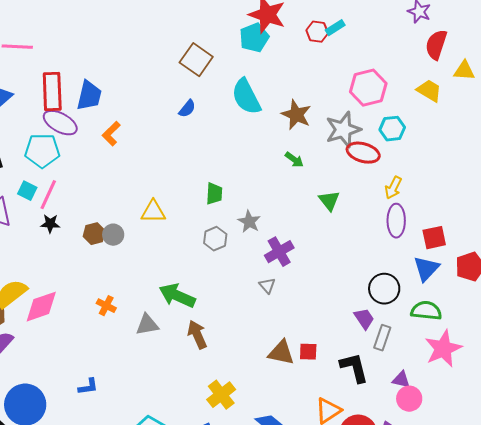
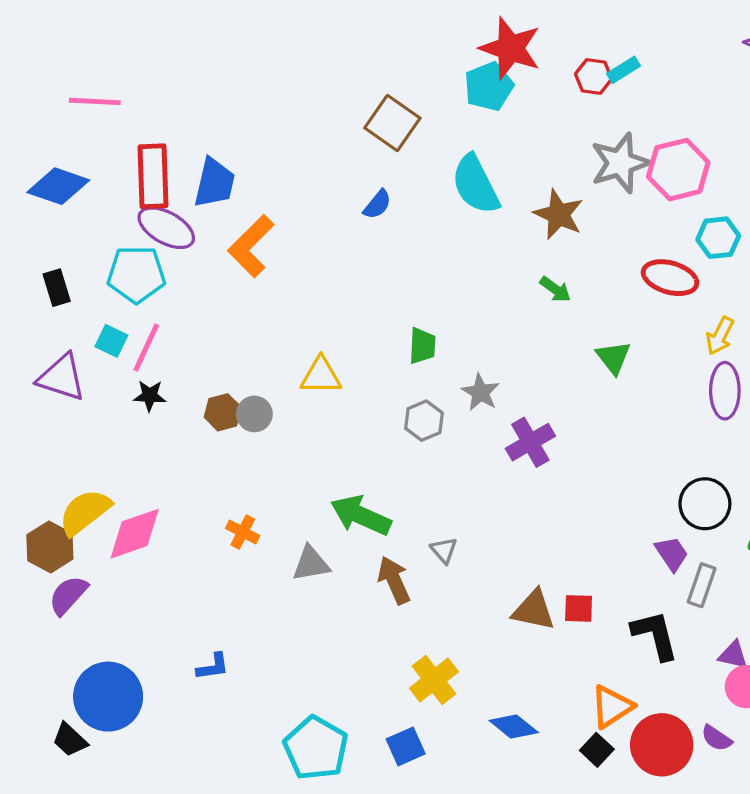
gray star: (343, 130) -> (620, 163), moved
orange L-shape: (111, 134) -> (251, 246), size x1.5
gray triangle: (267, 286) -> (444, 550), moved

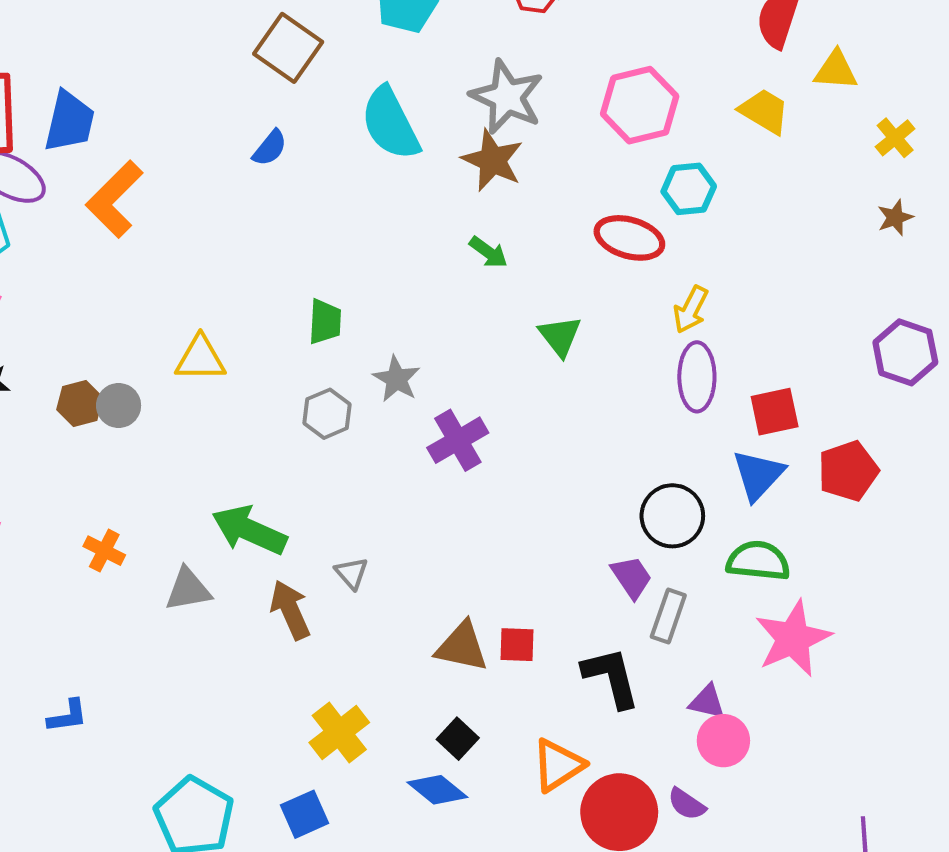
gray star: (620, 163) -> (507, 97), moved, turned -30
black square: (597, 750) -> (458, 739), moved

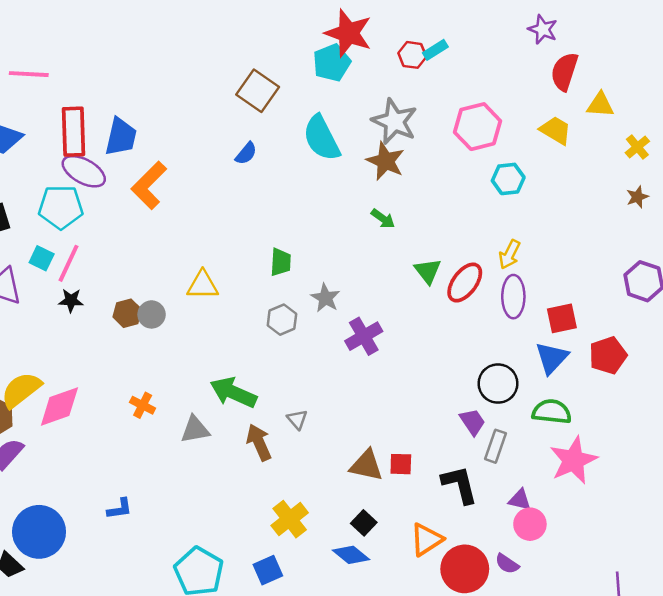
red ellipse: (629, 238) -> (465, 283), moved, turned -69

